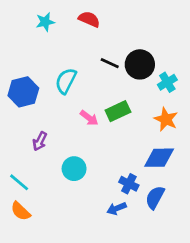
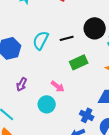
black line: (110, 63) -> (67, 38), moved, turned -40
pink arrow: (89, 118) -> (58, 86), moved

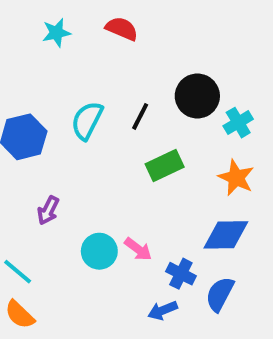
black line: (67, 38) -> (140, 116), turned -48
pink arrow: (58, 86) -> (138, 249), moved

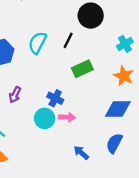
black circle: (197, 96) -> (91, 16), moved
pink arrow: (138, 249) -> (67, 117), turned -35
blue cross: (181, 274) -> (55, 98), moved
blue arrow: (163, 310) -> (81, 153), turned 63

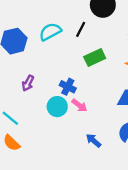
cyan semicircle: (37, 43) -> (50, 32), turned 35
pink arrow: (67, 117) -> (79, 105), turned 35

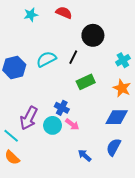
purple arrow: (28, 83) -> (29, 118), moved, size x1.6

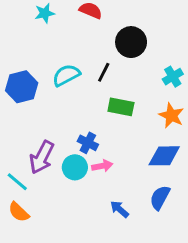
green rectangle: (86, 82) -> (121, 107), turned 36
pink arrow: (72, 124) -> (102, 166), turned -48

